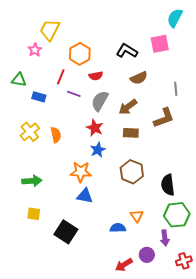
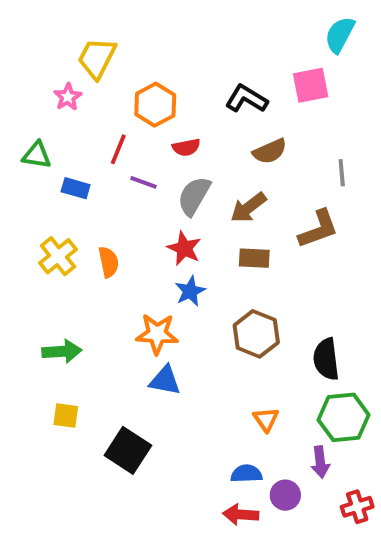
blue semicircle: (118, 228) -> (246, 474), moved
red arrow: (124, 265) -> (241, 515), turned 36

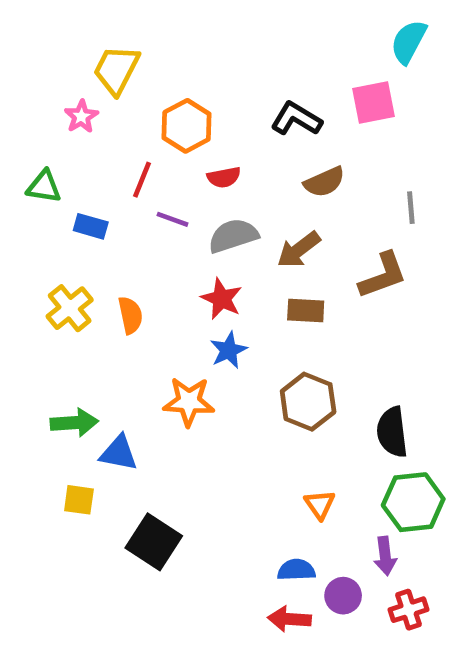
gray semicircle: (194, 196) -> (233, 236), turned 42
blue triangle: (165, 380) -> (119, 453), moved
red cross: (357, 507) -> (409, 610), moved

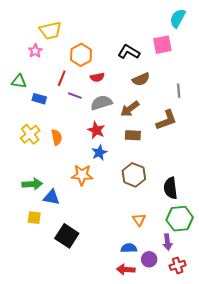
yellow trapezoid: (116, 70) -> (50, 31), turned -130

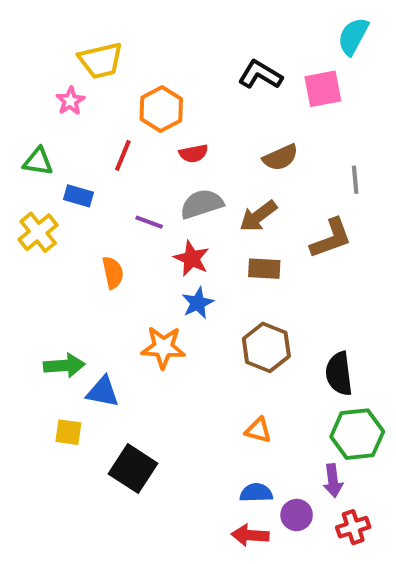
black L-shape: (129, 52) -> (260, 75), moved
purple line: (75, 96) -> (149, 222), moved
yellow cross: (30, 134) -> (38, 232), moved
orange triangle: (139, 220) -> (258, 430), moved, turned -40

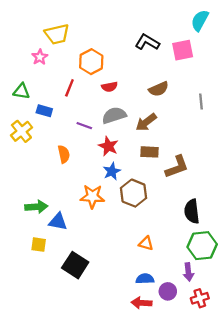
brown L-shape: (331, 238) -> (177, 167), moved
brown hexagon: (266, 347) -> (134, 193), moved

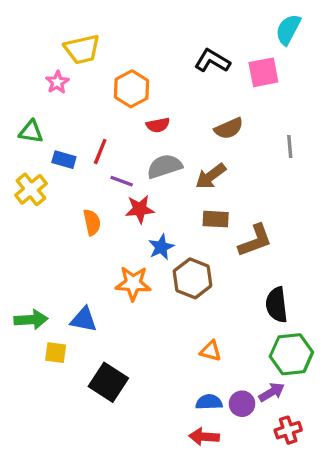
red line: (69, 88) -> (100, 151), moved
red star: (108, 146) -> (140, 209), moved, turned -30
green arrow: (36, 207) -> (31, 320), moved
purple arrow: (188, 272) -> (272, 392), turned -114
purple circle: (168, 291) -> (242, 404), moved

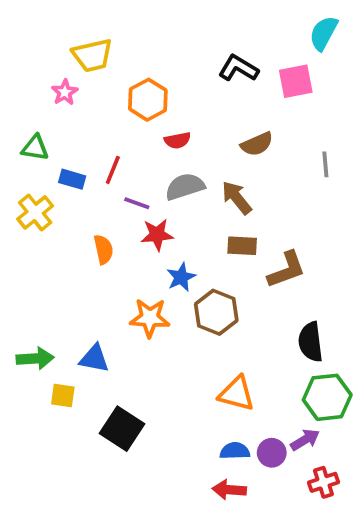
brown arrow: (211, 176) -> (237, 198), turned 88
orange triangle: (211, 351) -> (237, 394), size x1.5

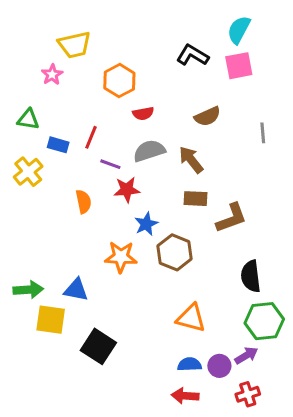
cyan semicircle: (323, 33) -> (239, 30), moved
yellow square: (63, 395) -> (51, 320), size x1.5
red cross: (323, 482) -> (248, 394), moved

